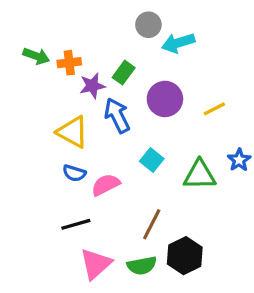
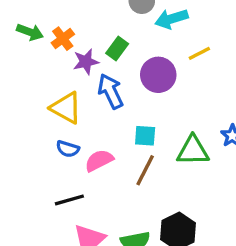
orange cross: (69, 63) -> (63, 39), turned -30
yellow line: (214, 109) -> (199, 53), moved
cyan square: (152, 160) -> (145, 136), turned -35
brown line: (152, 224) -> (145, 170), moved

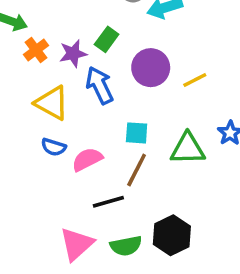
orange cross: (63, 39) -> (36, 50), moved
yellow line: (199, 53) -> (195, 80), moved
black line: (69, 200) -> (108, 202), moved

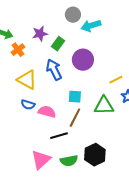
purple star: (73, 54) -> (40, 34), moved
yellow line: (195, 80) -> (116, 80), moved
pink semicircle: (87, 159) -> (47, 112), turned 42

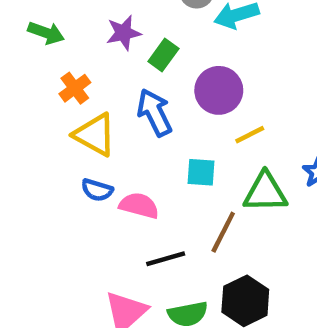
orange cross: (18, 50) -> (75, 88), moved
yellow line: (116, 80) -> (250, 135), moved
brown line: (75, 118) -> (223, 232), moved

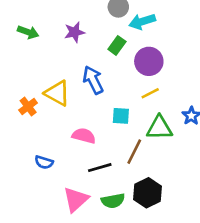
green rectangle: (163, 55) -> (117, 45), moved
orange cross: (75, 88) -> (28, 106), moved
purple circle: (219, 90) -> (149, 61), moved
blue semicircle: (97, 190) -> (44, 162), moved

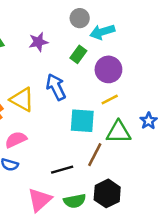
cyan square: (121, 116) -> (82, 121), size x1.5
pink semicircle: (84, 136) -> (16, 140), moved, turned -40

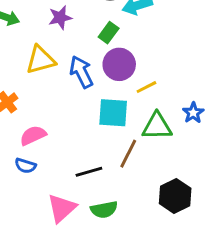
purple circle: (108, 69) -> (119, 64), moved
yellow triangle: (22, 100) -> (41, 60), moved, turned -44
black hexagon: (107, 193) -> (175, 196), moved

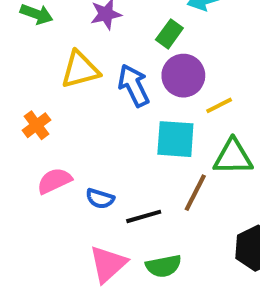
pink semicircle: (33, 135) -> (54, 181), moved
blue semicircle: (25, 166) -> (100, 199), moved

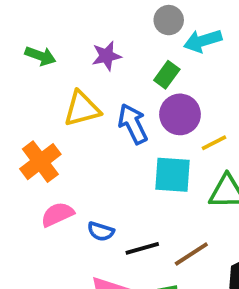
orange cross: (36, 125) -> (40, 162), size x1.5
brown line: (195, 193) -> (191, 254), moved, turned 30

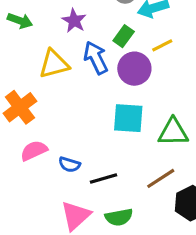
purple star: (106, 56) -> (74, 21), turned -30
blue arrow: (133, 124) -> (96, 58), moved
yellow line: (214, 143) -> (162, 45), moved
brown line: (191, 254) -> (161, 178), moved

